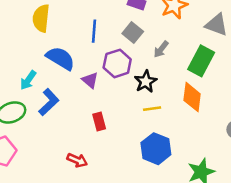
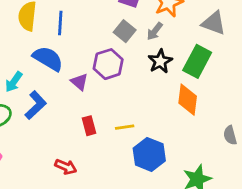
blue line: (94, 31) -> (60, 23), moved
gray arrow: (161, 49) -> (155, 31), moved
black star: (146, 82) -> (160, 61), moved
yellow line: (152, 109) -> (125, 127), moved

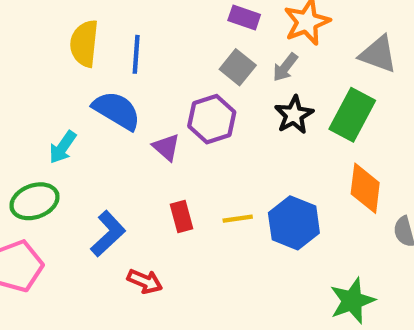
orange diamond: (188, 100) -> (365, 188), moved
blue L-shape: (36, 105) -> (108, 234), moved
blue hexagon: (149, 154) -> (294, 223), moved

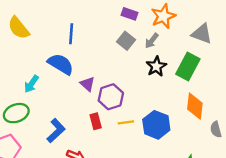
yellow semicircle: (84, 43) -> (19, 28), moved, turned -45
purple hexagon: (212, 119) -> (111, 97), moved

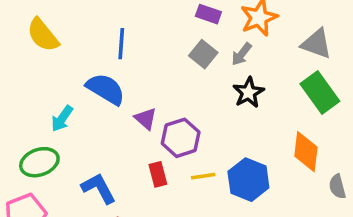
green rectangle: (188, 66) -> (320, 92), moved, turned -64
blue L-shape: (56, 131) -> (99, 188), turned -75

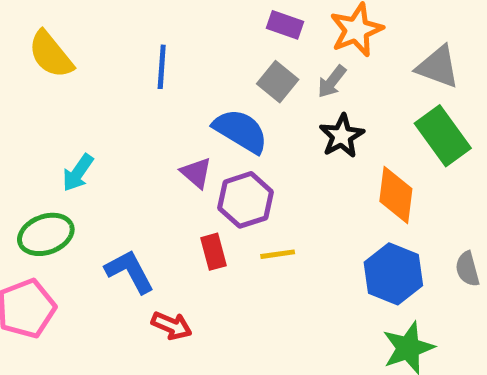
blue semicircle: (106, 89) -> (241, 131), moved
orange diamond: (306, 152) -> (396, 195), moved
blue hexagon: (248, 180) -> (393, 274), moved

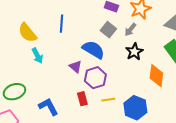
yellow semicircle: (51, 54) -> (27, 33), moved
cyan arrow: (78, 173) -> (37, 56), moved, turned -63
blue hexagon: (393, 274) -> (135, 108), moved

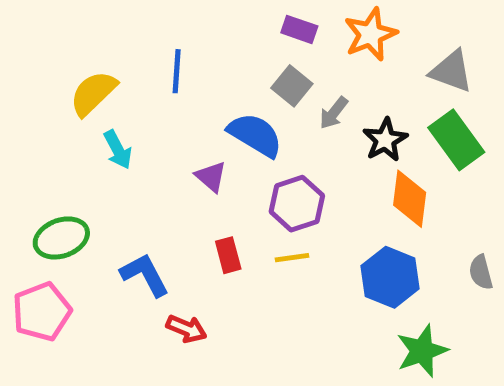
gray arrow: (130, 30) -> (334, 113), moved
yellow semicircle: (27, 33) -> (93, 93), turned 85
black star: (134, 52) -> (385, 140), moved
purple hexagon: (95, 78) -> (297, 204), moved
blue hexagon: (135, 108) -> (390, 277), moved

